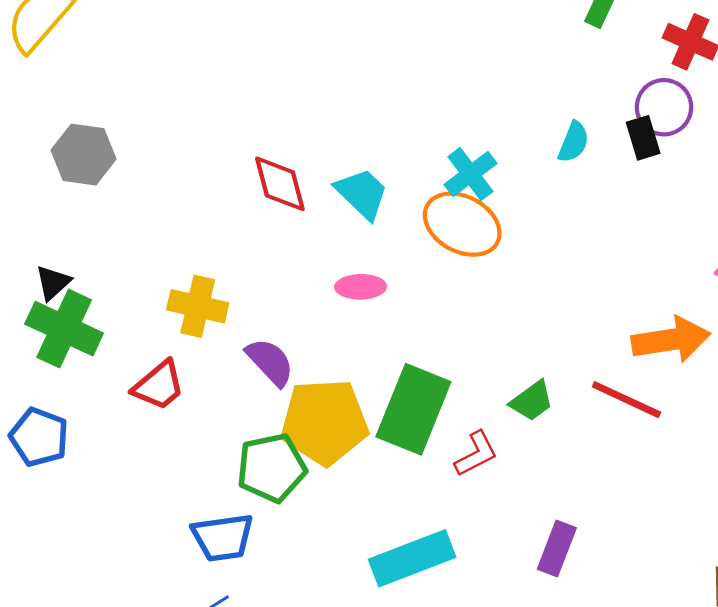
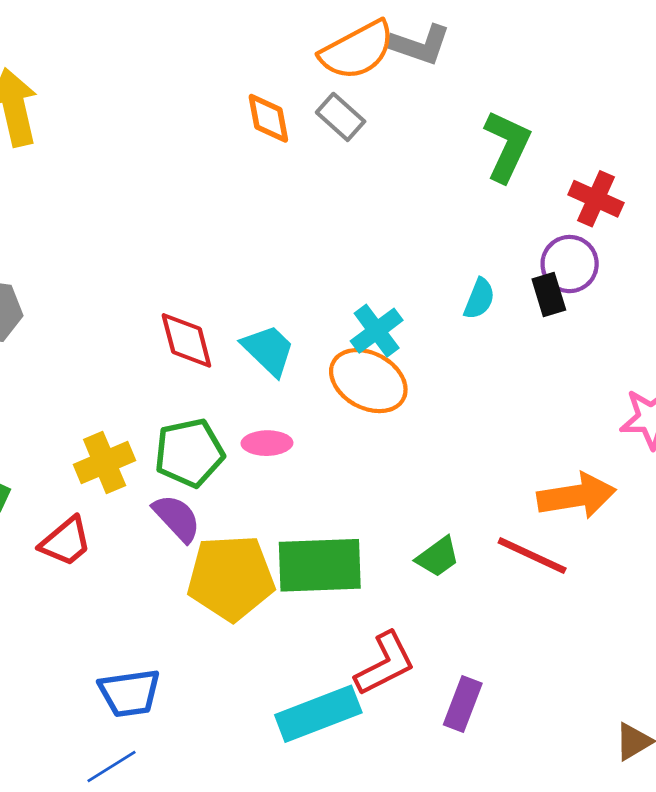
yellow cross: (198, 306) -> (105, 463), turned -36
green rectangle: (413, 409) -> (320, 565), turned 66
red L-shape: (476, 454) -> (385, 664), moved, size x1.4
green pentagon: (271, 468) -> (189, 453), moved

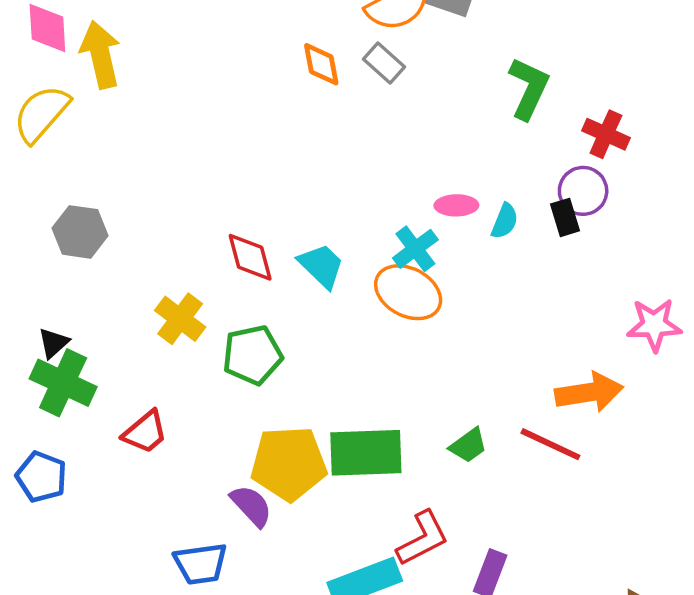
pink ellipse: (267, 443) -> (456, 205), moved
yellow cross: (105, 463) -> (180, 319), moved, turned -30
purple semicircle: (177, 518) -> (251, 506), moved

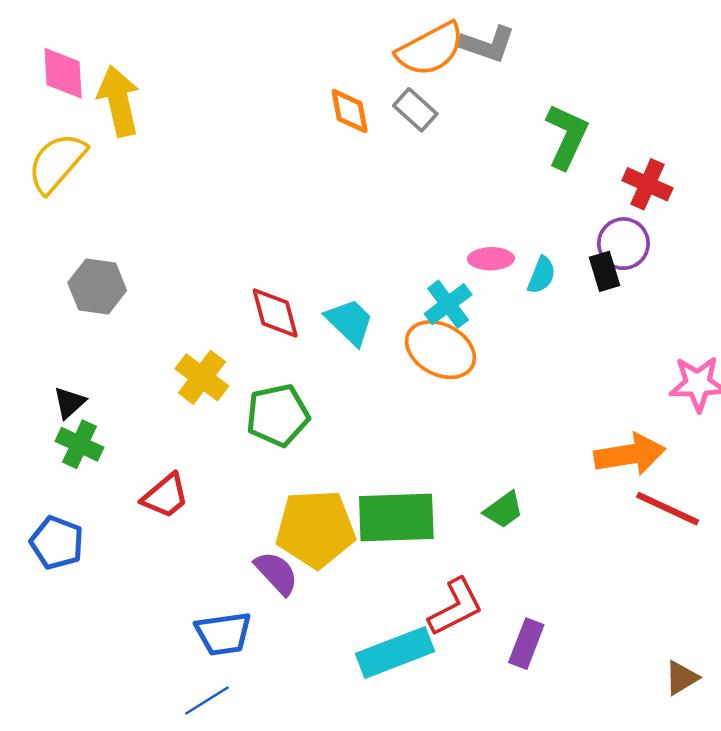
green cross: (63, 383) -> (80, 444), size x0.7
red line: (550, 444) -> (668, 509), moved

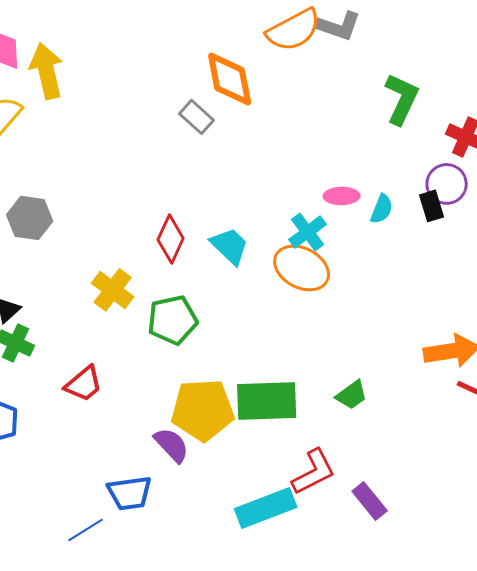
gray rectangle: (415, 110) -> (197, 117), moved
orange diamond: (350, 111) -> (230, 79), size x1.5
red diamond: (275, 313) -> (171, 239), turned 39
purple rectangle: (526, 644) -> (370, 501), turned -60
blue line: (207, 700) -> (86, 530), moved

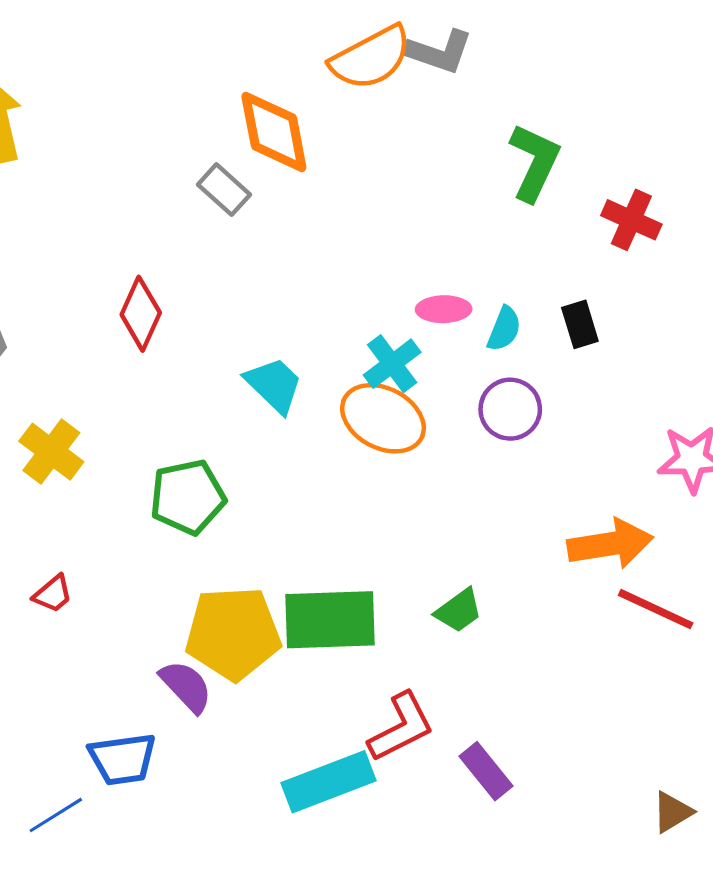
purple circle: (447, 184) -> (510, 409), moved
red diamond: (171, 239) -> (141, 314), moved
yellow cross: (113, 290) -> (51, 452), moved
red trapezoid: (84, 384) -> (53, 594), size x0.7

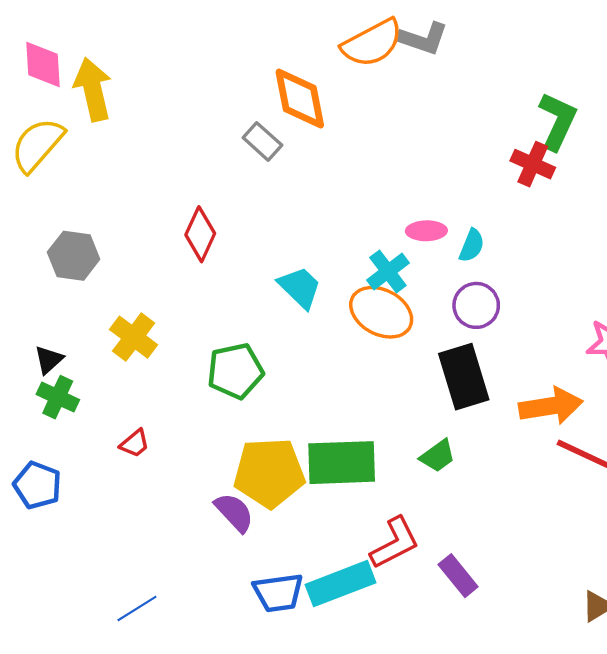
green L-shape: (534, 162) -> (558, 121), moved
red cross: (631, 220) -> (533, 164), moved
black rectangle: (580, 324) -> (464, 377), moved, size x1.8
blue trapezoid: (122, 759) -> (278, 593), moved

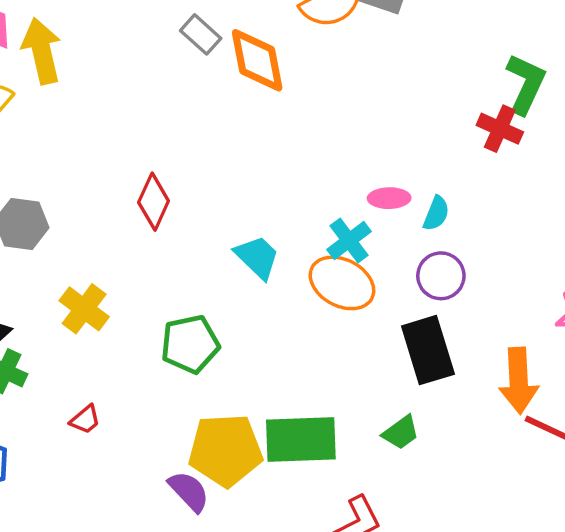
gray rectangle: (262, 141) -> (201, 34), moved
orange arrow: (551, 406) -> (519, 381), turned 96

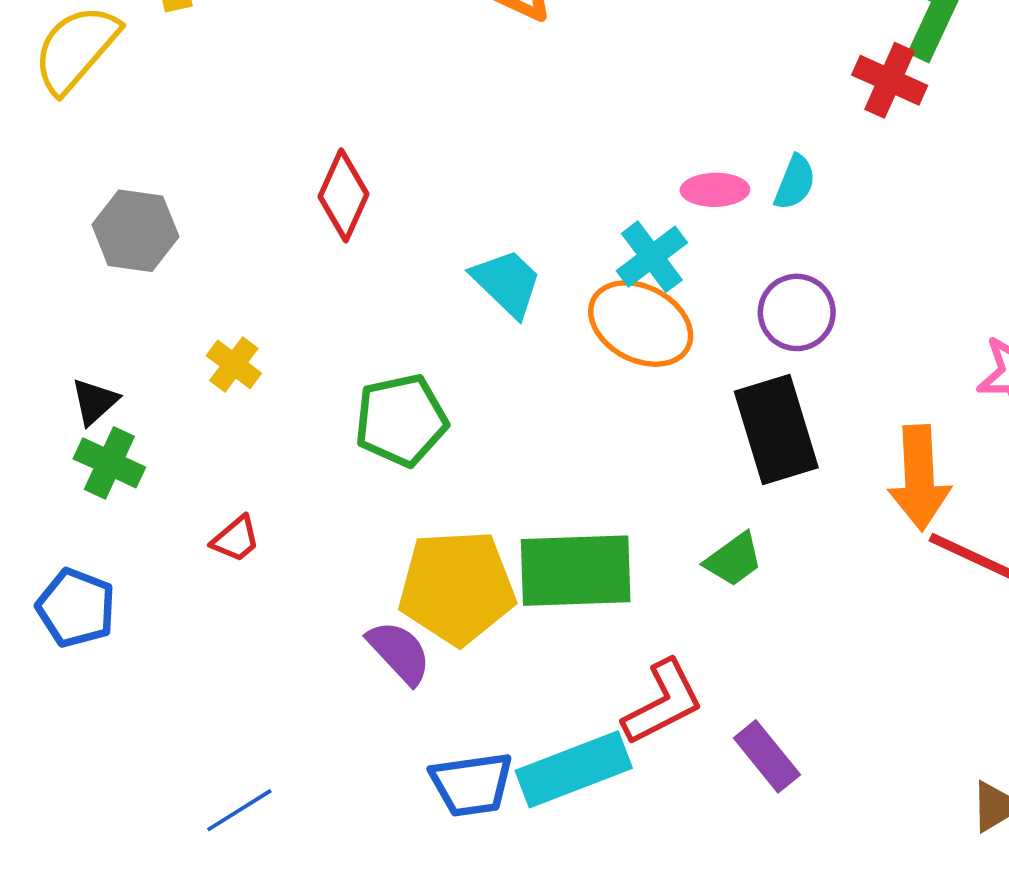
cyan semicircle: (436, 213) -> (795, 182), moved
yellow cross: (84, 309) -> (234, 364), size x0.7

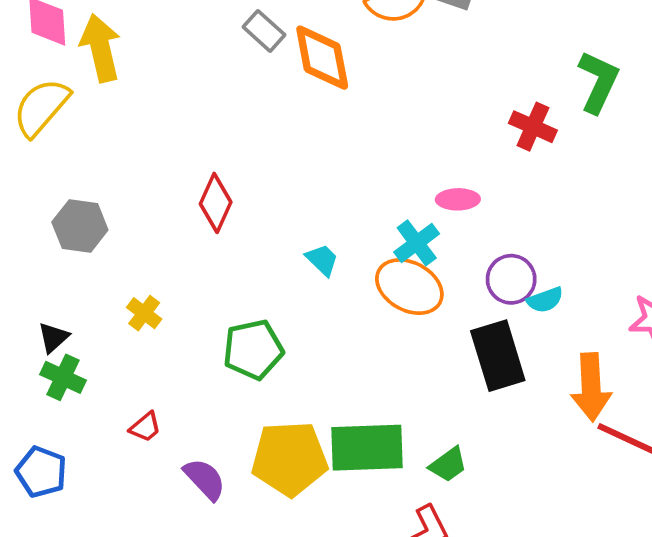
red cross: (890, 80) -> (533, 127), moved
cyan semicircle: (795, 182) -> (545, 300), moved, turned 48
cyan trapezoid: (507, 283) -> (322, 260), size x0.7
green trapezoid: (734, 559) -> (448, 465), moved
purple semicircle: (399, 652) -> (205, 479), moved

